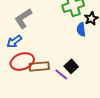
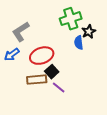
red ellipse: (22, 61) -> (42, 56), moved
black square: (71, 66) -> (52, 72), moved

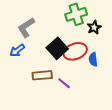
blue semicircle: (79, 43) -> (93, 59), moved
red ellipse: (42, 56) -> (75, 51), moved
black square: (52, 72) -> (57, 48), moved, size x1.5

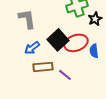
gray L-shape: (26, 27) -> (27, 19), turned 115
blue arrow: (17, 50) -> (32, 48), moved

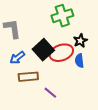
black star: (95, 19) -> (80, 41), moved
purple line: (65, 75) -> (50, 93), moved

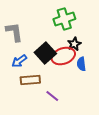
black star: (80, 41) -> (74, 44), moved

